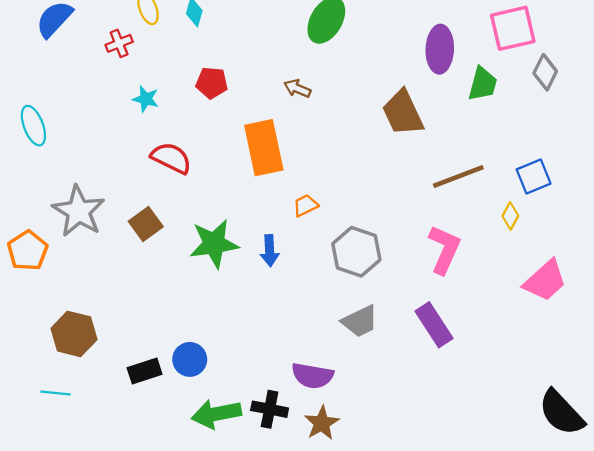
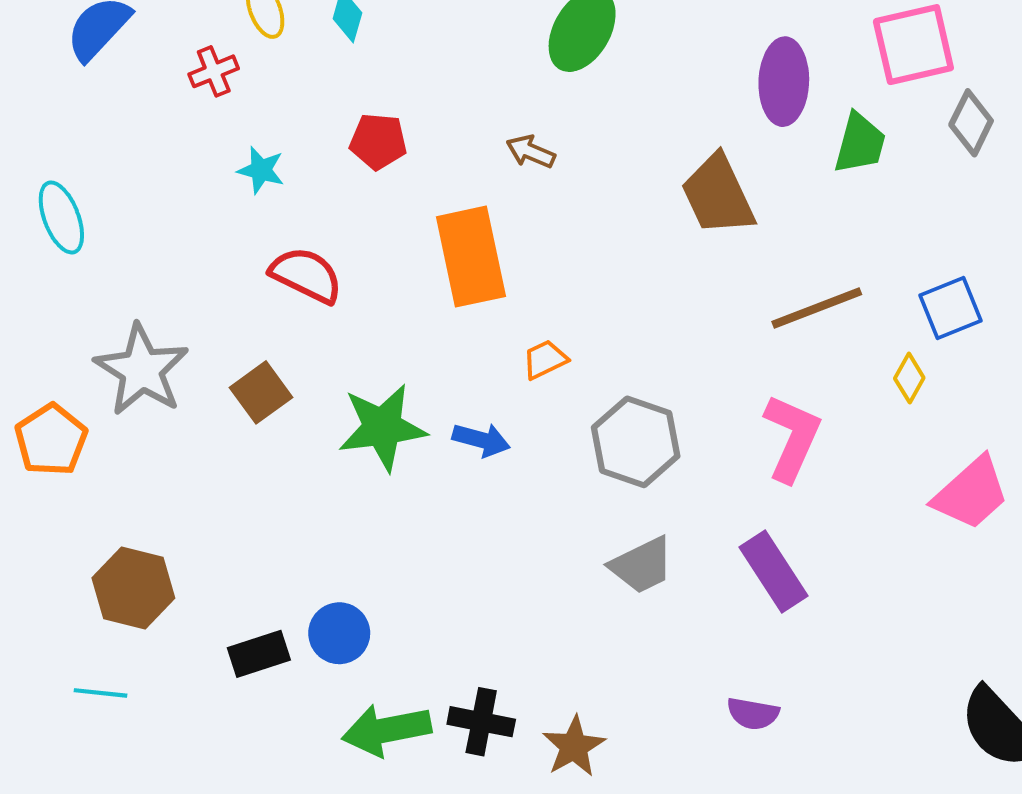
blue arrow: (270, 251) -> (481, 440), turned -72
purple semicircle: (312, 376) -> (753, 714), moved, size x0.7

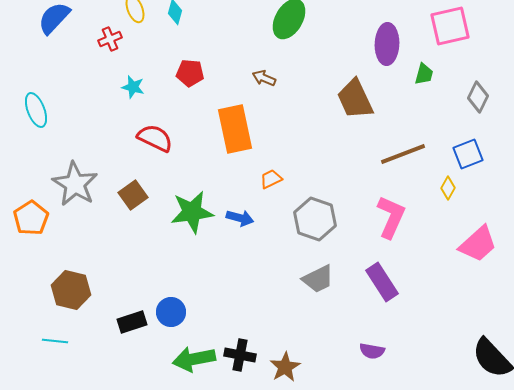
gray diamond: (971, 123) -> (478, 97), moved
green trapezoid: (860, 143) -> (424, 74), size x0.7

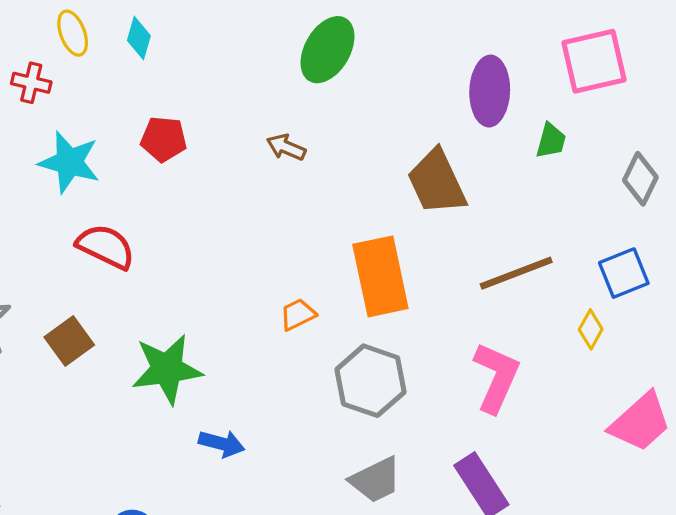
red cross: (110, 39) -> (31, 83), turned 35
cyan star: (133, 87) -> (69, 162), size x1.6
orange rectangle: (235, 129) -> (380, 276), moved
blue arrow: (240, 218) -> (222, 444), moved

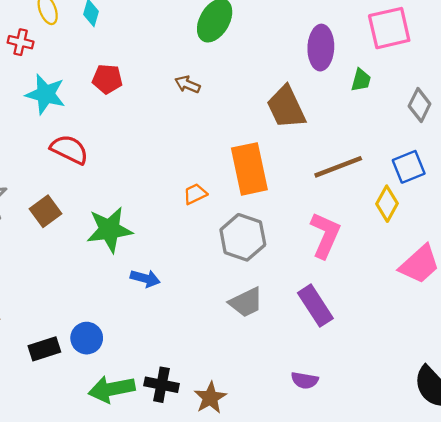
yellow diamond: (591, 329) -> (387, 204), size x1.4

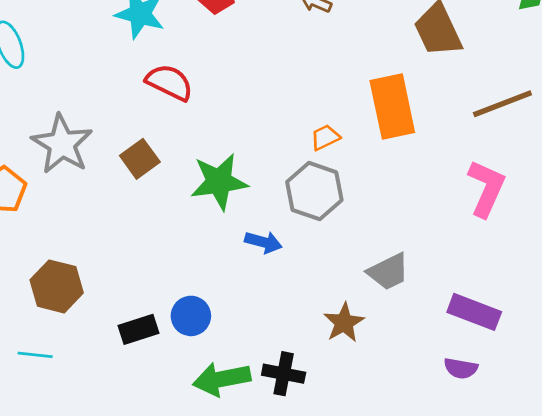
gray hexagon: (243, 237) -> (314, 191), moved
purple rectangle: (315, 306) -> (474, 312), moved, turned -36
brown star: (210, 398) -> (344, 323), moved

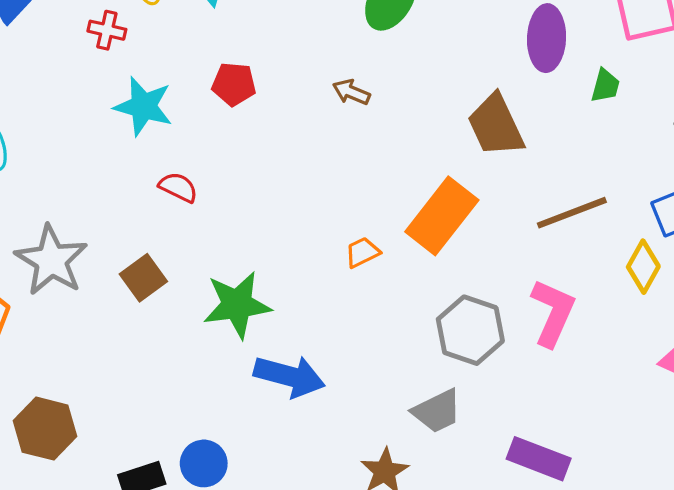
red semicircle: (169, 82) -> (178, 187), size x0.7
orange rectangle: (392, 106) -> (442, 216), turned 50
gray hexagon: (314, 191) -> (470, 330), moved
blue arrow: (263, 242) -> (289, 376), size x1.6

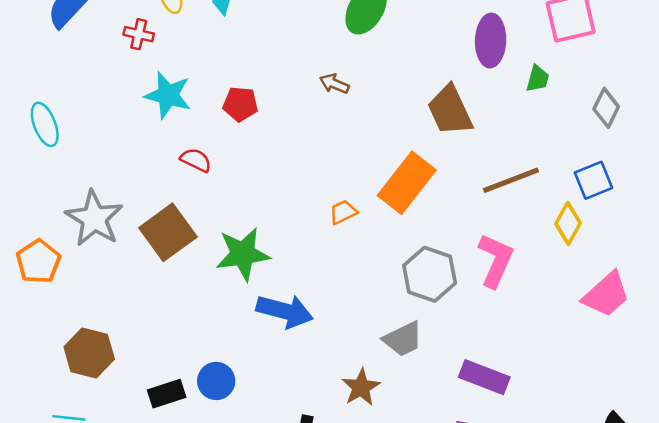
red pentagon: (234, 84) -> (240, 104), moved
brown square: (143, 278) -> (168, 232), size x1.5

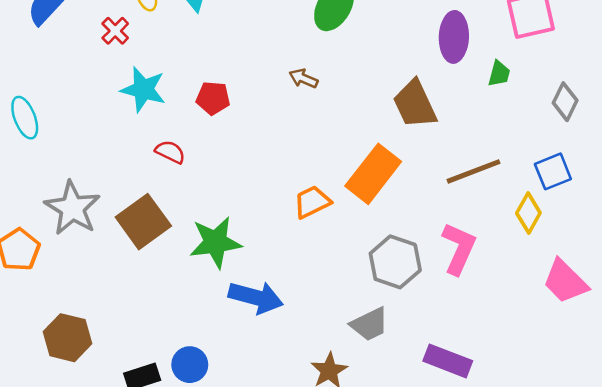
red cross: (139, 34) -> (115, 31), turned 32
orange trapezoid: (343, 212) -> (312, 202), size x1.4
pink trapezoid: (606, 295) -> (565, 281), turned 87

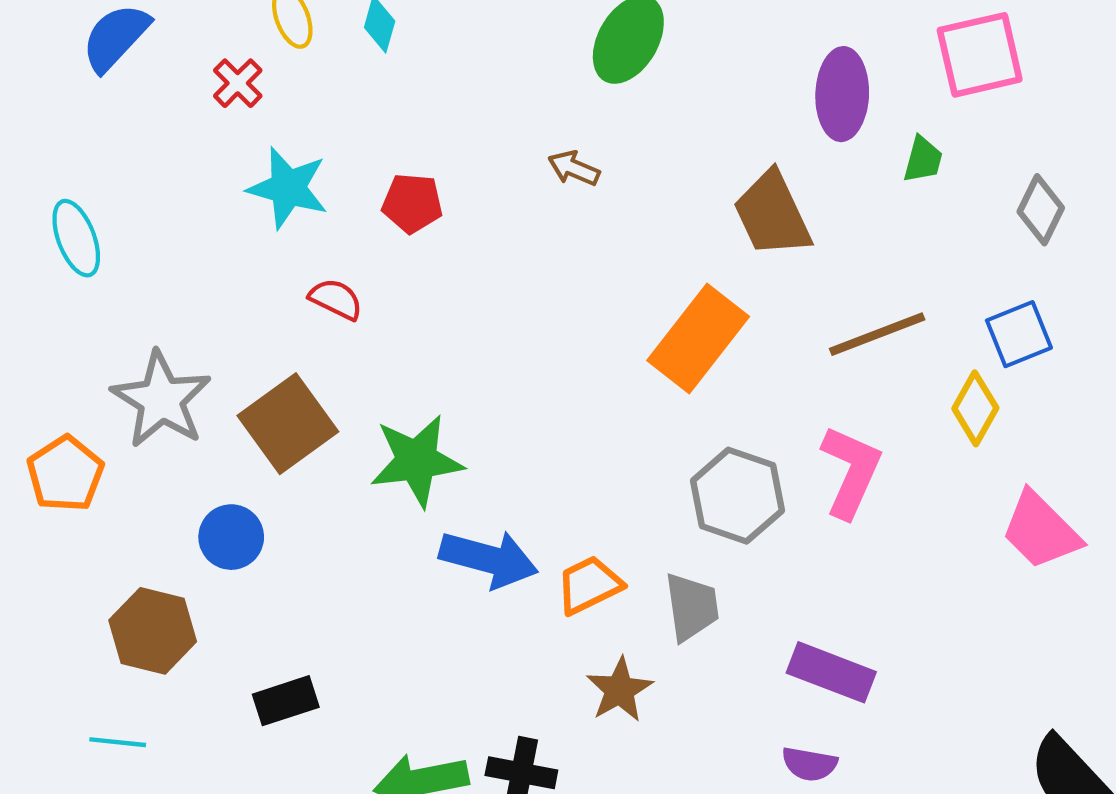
orange trapezoid: (312, 202) -> (589, 585), moved
gray trapezoid: (370, 324) -> (692, 607), turned -72
blue circle: (190, 365) -> (231, 537), moved

